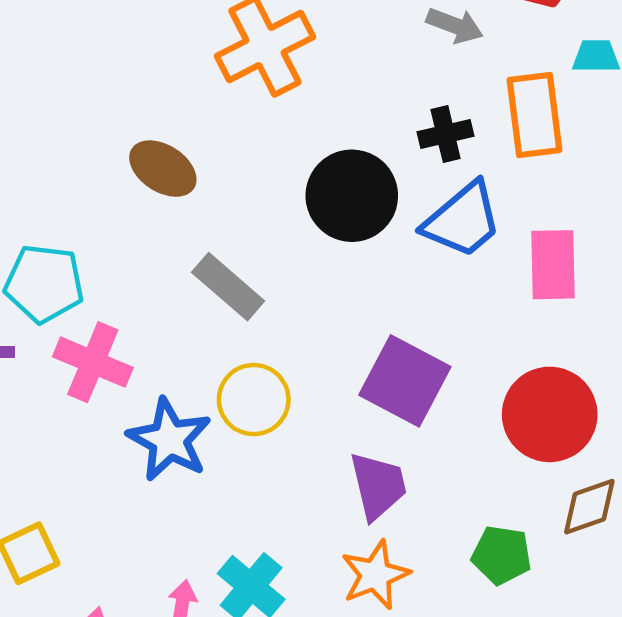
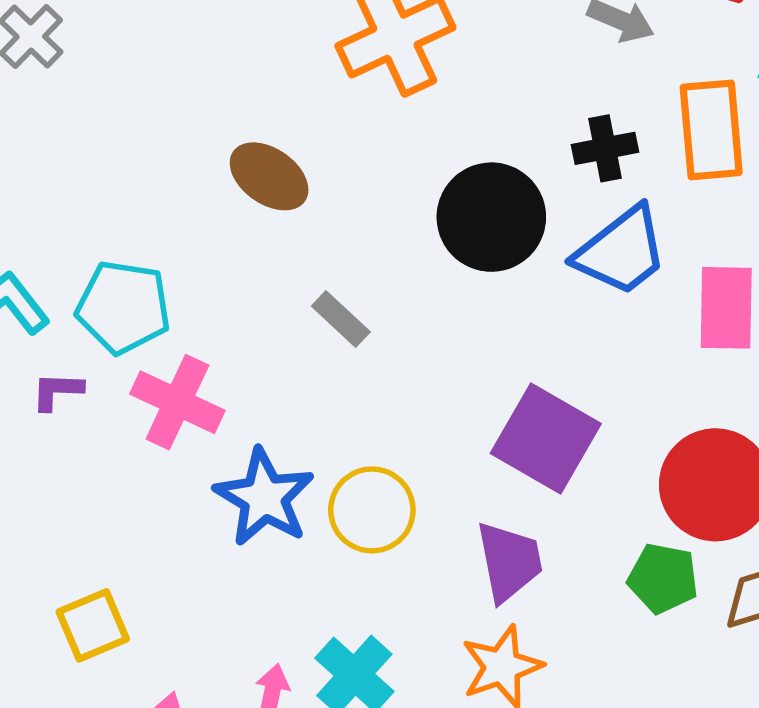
gray rectangle: (228, 287) -> (341, 319), size x0.7
yellow circle: (254, 400) -> (372, 510), moved
green pentagon: (502, 555) -> (663, 578), moved

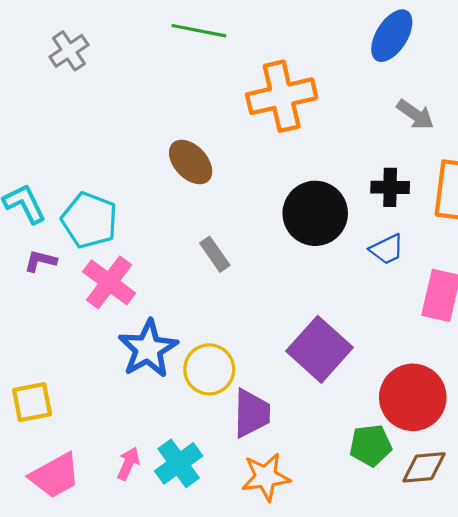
blue trapezoid: (621, 251) -> (387, 249), size x0.6
purple trapezoid: (509, 561) -> (252, 413), moved
green pentagon: (663, 578) -> (371, 445), turned -30

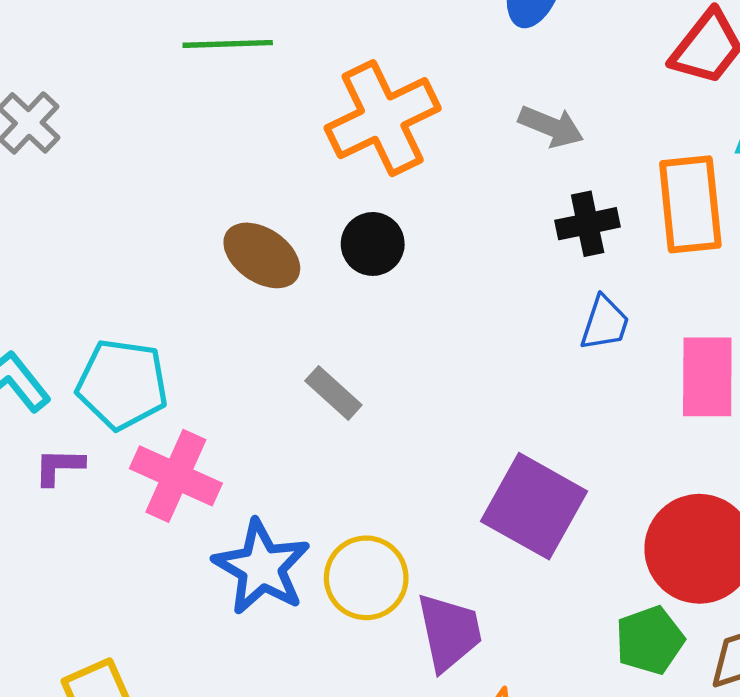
gray arrow: (415, 115) -> (551, 127), moved
black circle: (315, 213) -> (373, 244), moved, size x0.6
blue trapezoid: (387, 249) -> (605, 323), turned -33

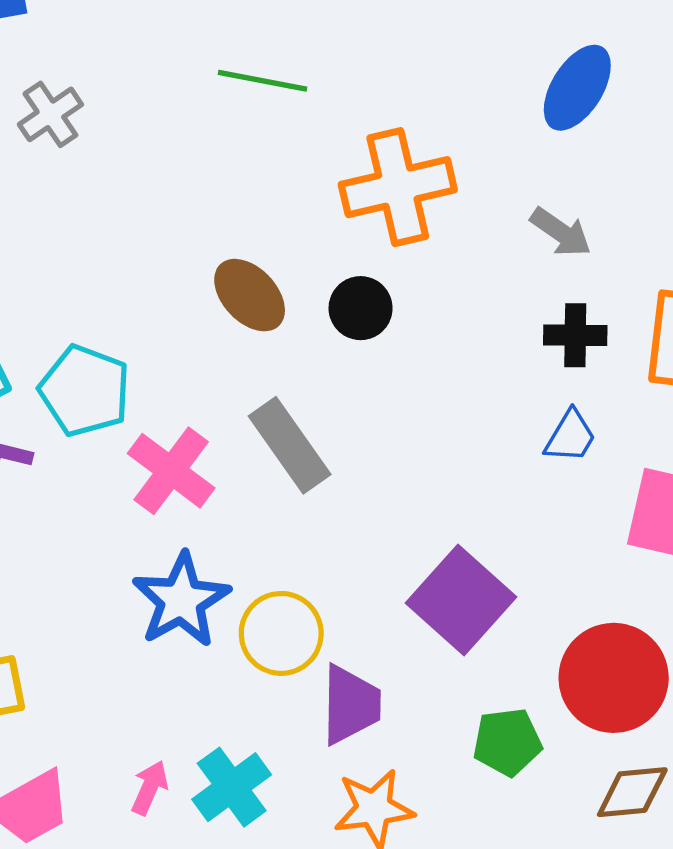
gray rectangle: (333, 393) -> (290, 445), size x1.6
pink cross: (176, 476) -> (171, 471), moved
green pentagon: (650, 640) -> (507, 742), moved

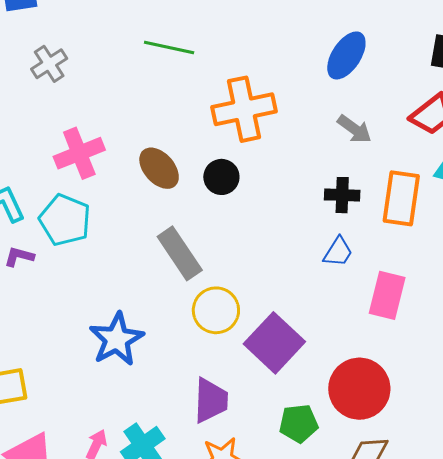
gray arrow: (561, 232) -> (354, 129), moved
pink cross: (171, 471) -> (79, 153), moved, turned 30
yellow circle: (281, 633) -> (216, 310), moved

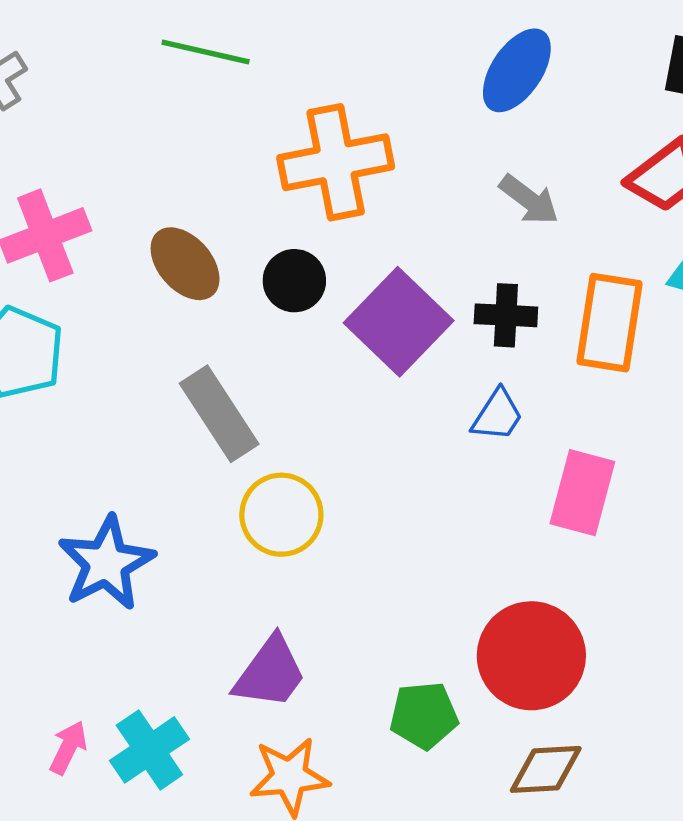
purple square: (274, 343) -> (399, 322), moved
purple trapezoid: (211, 400) -> (270, 673), turned 33

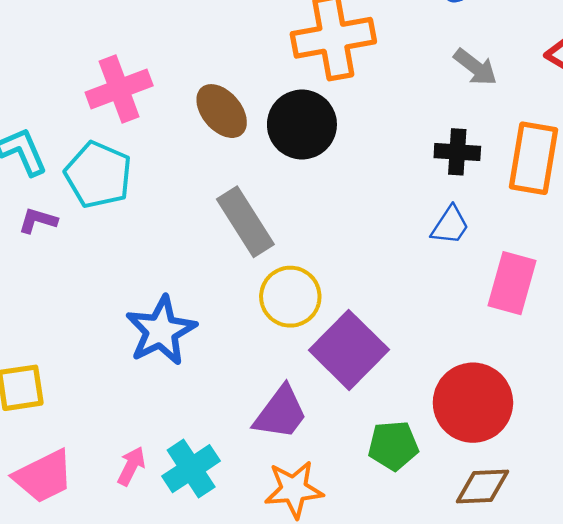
black circle: (294, 281) -> (302, 125), size x1.5
purple square: (399, 322) -> (349, 350), moved

